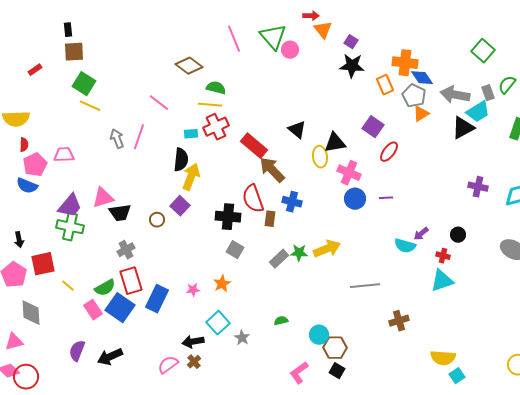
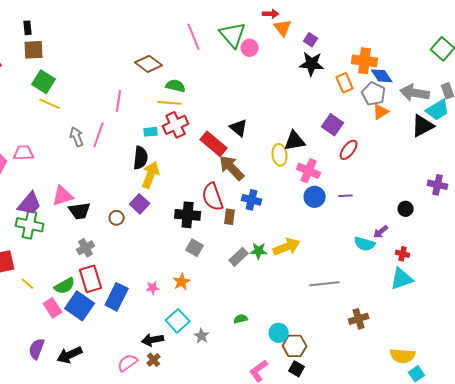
pink line: (159, 103) -> (119, 101), turned 60
black triangle: (297, 130) -> (239, 128), moved
black circle: (458, 235) -> (406, 209), moved

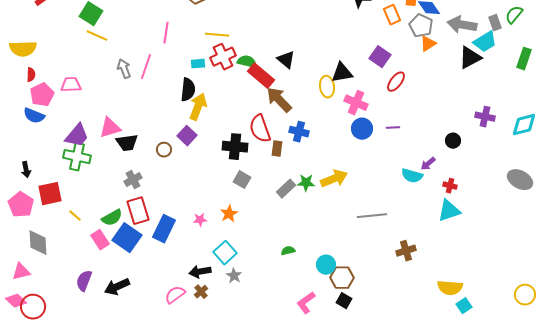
green semicircle: (176, 86) -> (247, 62), moved
gray star: (202, 336) -> (234, 276), moved

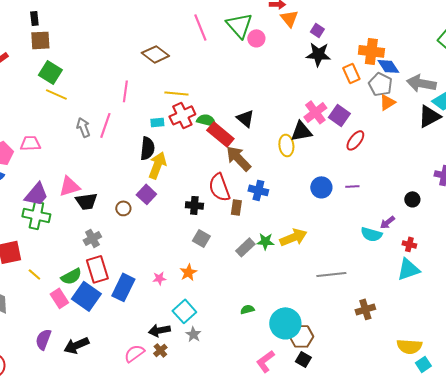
pink cross: (356, 103) -> (315, 112), moved, turned 30
black cross: (235, 147) -> (194, 205), size x0.7
cyan circle: (326, 265) -> (285, 323), size x1.6

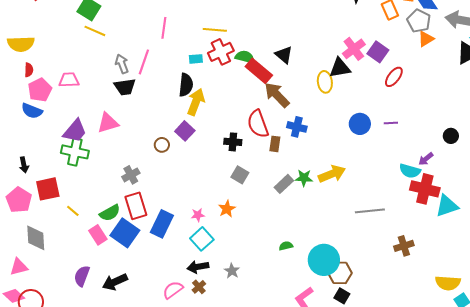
black trapezoid: (86, 201) -> (125, 87), moved
red cross: (409, 244) -> (425, 189), moved, size x2.0
cyan square: (184, 311) -> (202, 239), moved

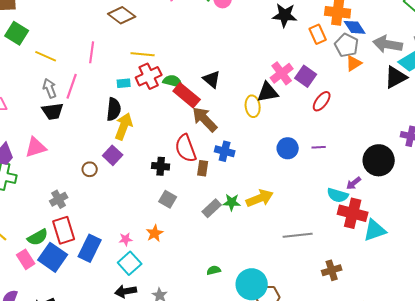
yellow line: (95, 31) -> (46, 56), moved
black circle: (451, 136) -> (379, 160), size x2.0

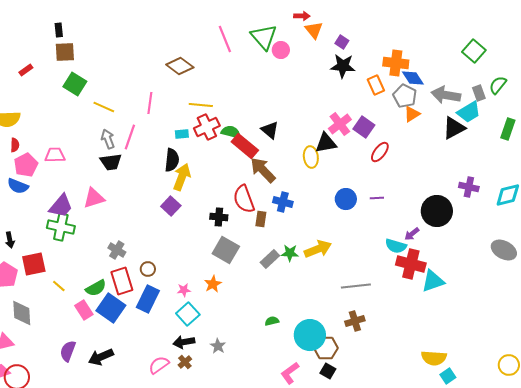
brown circle: (90, 169) -> (148, 269), moved
gray cross: (59, 199) -> (117, 250), turned -30
gray square: (168, 199) -> (226, 250), size x1.5
brown cross: (332, 270) -> (355, 321), moved

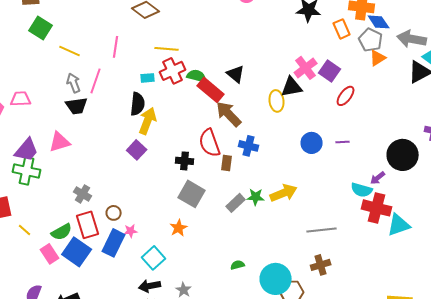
pink star: (184, 290) -> (131, 231), moved

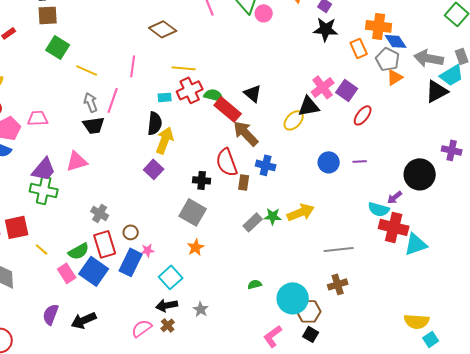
yellow ellipse: (277, 101) -> (294, 120), turned 50
gray square: (192, 194) -> (193, 212), moved

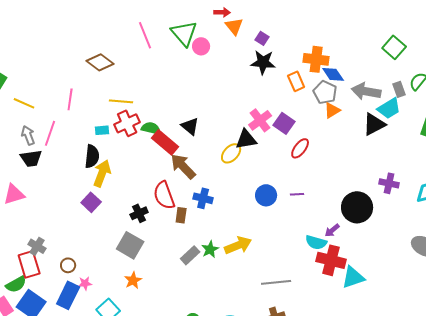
black cross: (202, 180) -> (139, 213), turned -30
green star: (273, 216) -> (210, 249), turned -30
red rectangle: (105, 244) -> (29, 264), moved

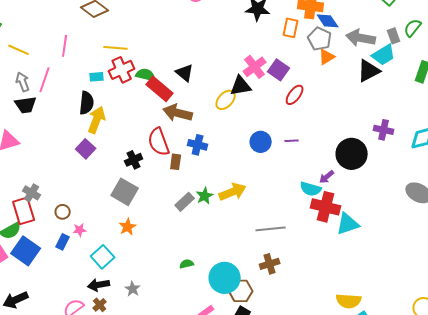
orange rectangle: (296, 81) -> (291, 28), turned 36
brown arrow: (183, 166) -> (178, 113), turned -32
blue rectangle: (68, 295) -> (63, 242), size x0.6

